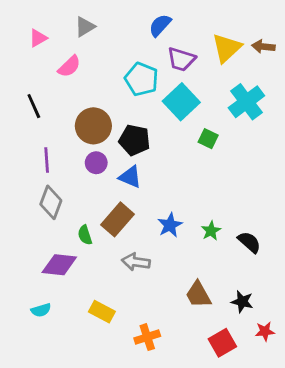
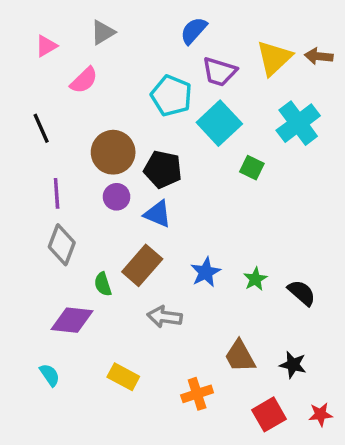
cyan semicircle: (41, 310) -> (50, 375), turned -108
red star: (265, 331) -> (320, 414), moved
orange cross: (147, 337) -> (197, 394), moved

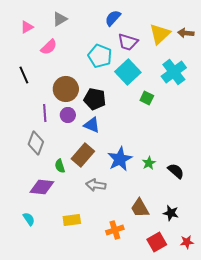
purple line: (57, 193) -> (45, 113), moved
blue star: (206, 272) -> (120, 159), size x1.4
yellow rectangle: (123, 377) -> (72, 220), turned -36

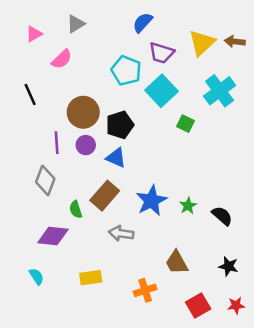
black pentagon: (95, 99) -> (120, 125), turned -30
black star: (171, 213) -> (228, 266), moved

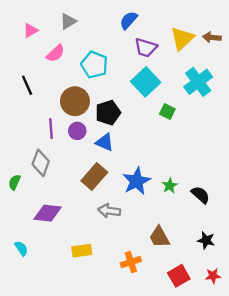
cyan pentagon: (126, 71) -> (94, 65), moved
green semicircle: (76, 209) -> (14, 182), moved, turned 42
cyan semicircle: (36, 276) -> (21, 248), moved

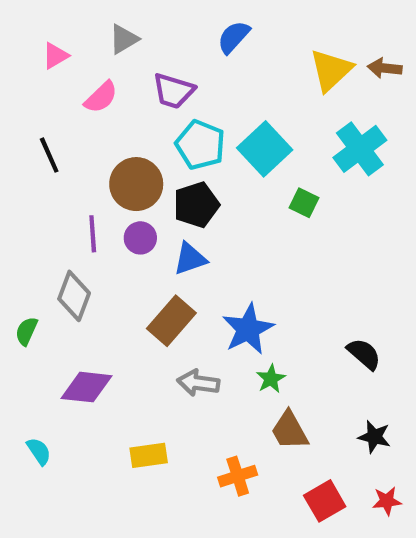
purple trapezoid: (146, 48) -> (173, 91), moved
cyan pentagon: (94, 65) -> (200, 145), moved
blue triangle: (105, 142) -> (190, 259), turned -42
green star: (170, 186) -> (271, 379), moved

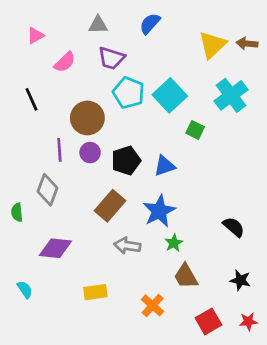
gray triangle: (124, 39) -> (98, 25), moved, turned 30
black pentagon: (196, 205) -> (126, 161), moved
blue triangle: (190, 259) -> (165, 166), moved
green semicircle: (26, 331) -> (17, 212), turned -30
orange cross: (238, 476) -> (153, 305), turned -30

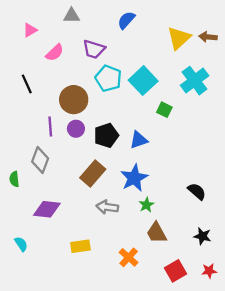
gray triangle: (98, 25) -> (71, 16), moved

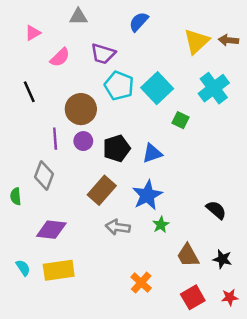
brown trapezoid: (157, 233) -> (188, 255), moved
yellow rectangle: (80, 246) -> (59, 270), moved, size x1.4

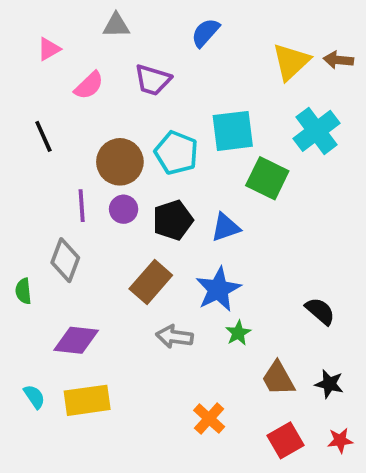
cyan pentagon: (119, 86) -> (176, 153), moved
cyan square: (157, 88) -> (233, 131), turned 36
green square: (180, 120) -> (267, 178), size x1.6

